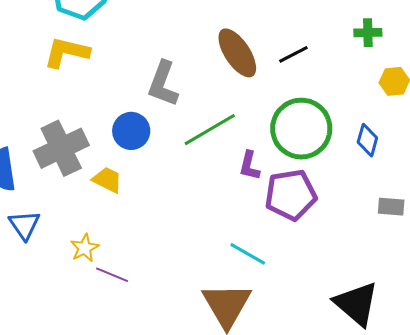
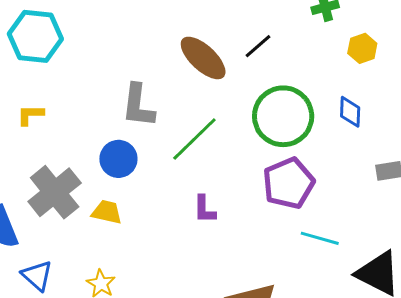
yellow L-shape: (67, 52) -> (30, 115), moved, size x0.6
purple L-shape: (249, 166) -> (204, 209), moved
cyan line: (248, 254) -> (320, 238), moved

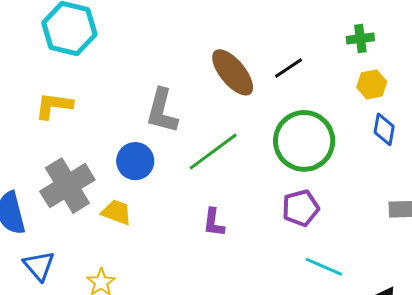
yellow hexagon: (362, 48) -> (372, 84), moved
blue diamond: (350, 112) -> (384, 129), moved
yellow L-shape: (30, 115) -> (54, 106), size x1.4
purple pentagon: (289, 183) -> (301, 208), size x0.7

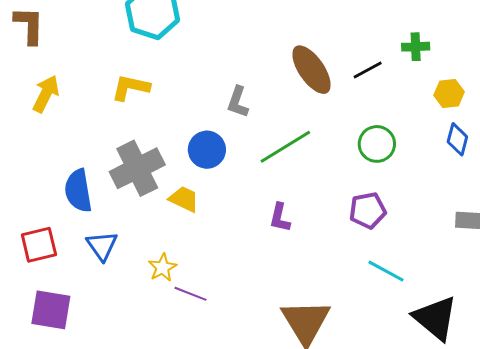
green cross: (360, 39) -> (416, 47), moved
gray L-shape: (162, 111) -> (238, 102), size x0.7
green circle: (304, 141) -> (377, 144), size x0.6

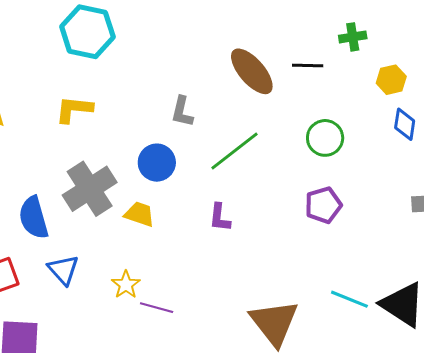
black line: (368, 70) -> (308, 65), turned 36
purple L-shape: (280, 218) -> (220, 217), moved
cyan line: (386, 271) -> (349, 299), moved

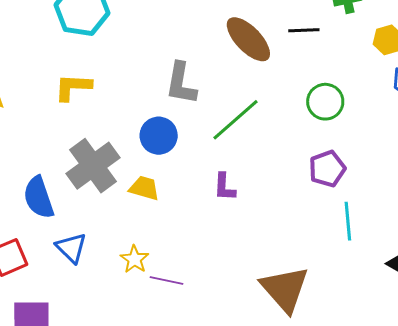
gray L-shape: (182, 112) -> (181, 83), size x1.4
cyan line: (349, 299) -> (348, 221), moved, turned 66

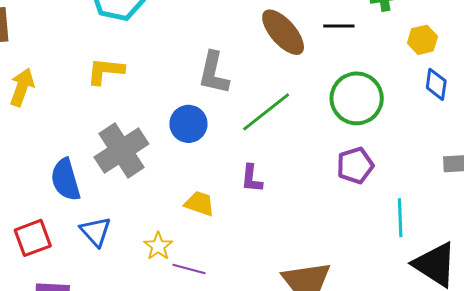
green circle: (325, 102) -> (357, 98), size x1.4
yellow trapezoid: (144, 188) -> (200, 204), moved
cyan line: (348, 221) -> (400, 218), moved

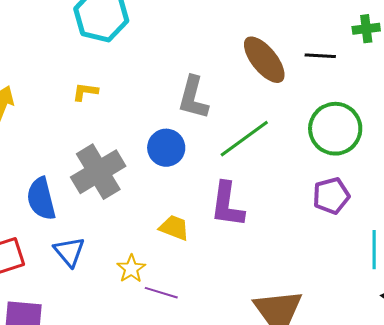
yellow L-shape: (105, 71) -> (85, 92), size x0.7
purple L-shape: (252, 178) -> (227, 205), size x1.6

